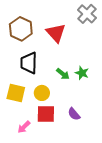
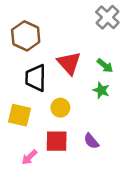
red triangle: (56, 33) -> (69, 63), moved
green arrow: (63, 74) -> (105, 66), moved
yellow circle: (42, 93) -> (60, 108), moved

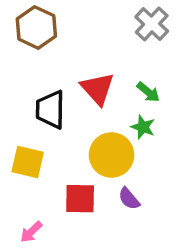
brown hexagon: (26, 36) -> (36, 27), moved
yellow circle: (60, 108) -> (112, 155), moved, size x1.6
pink arrow: (29, 157) -> (31, 232), moved

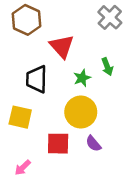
red triangle: (98, 89) -> (62, 46), moved
green arrow: (148, 92) -> (107, 67), turned 30
green star: (143, 127) -> (82, 78), moved, turned 30

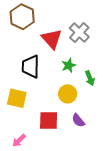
gray cross: (110, 17) -> (79, 33), moved
green arrow: (107, 67) -> (90, 78), moved
yellow circle: (81, 112) -> (68, 94), size x0.7

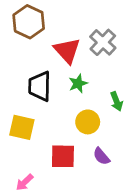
green star: (69, 65) -> (78, 84), moved

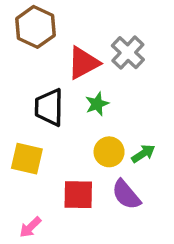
red triangle: (67, 51) -> (83, 63), turned 44
green arrow: (117, 101) -> (143, 154), moved, turned -102
purple semicircle: (101, 156) -> (126, 195), size x1.4

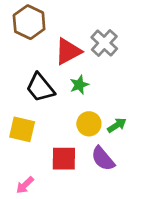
black trapezoid: (49, 107) -> (40, 88), turned -40

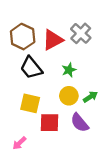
brown hexagon: (29, 22) -> (23, 37), moved
green star: (79, 85) -> (69, 70), moved
yellow square: (22, 129) -> (30, 103), moved

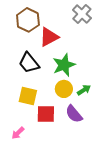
gray cross: (81, 33) -> (82, 14), moved
brown hexagon: (23, 37) -> (28, 20), moved
green star: (69, 70) -> (64, 65), size x1.6

